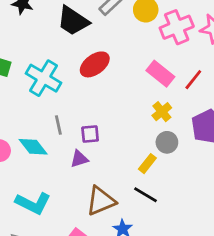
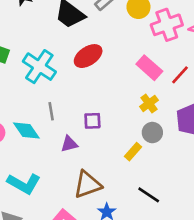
purple square: (90, 134) -> (92, 121), moved
black line: (145, 195) -> (149, 195), moved

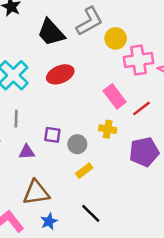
yellow cross: (149, 103) -> (108, 129), turned 35
gray circle: (152, 133) -> (77, 144), moved

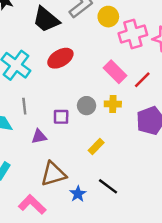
gray circle: (77, 144) -> (87, 106), moved
blue star: (49, 221) -> (78, 194), moved

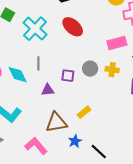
red ellipse: (60, 58) -> (73, 27), turned 65
pink rectangle: (115, 72) -> (117, 43), turned -66
yellow rectangle: (96, 147) -> (84, 112), moved
black line: (108, 186) -> (99, 152), moved

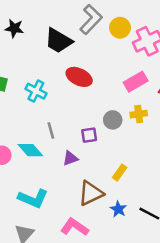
cyan cross: (35, 29) -> (36, 91), size x0.7

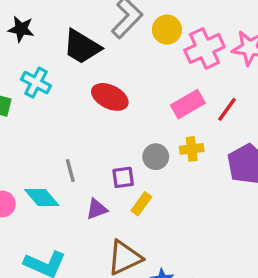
cyan cross: (36, 91) -> (36, 83), moved
yellow rectangle: (120, 172) -> (141, 204), moved

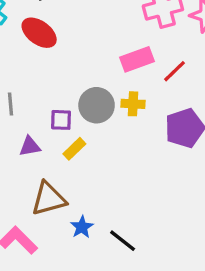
red ellipse: (110, 97) -> (39, 33), moved
gray circle: (156, 157) -> (97, 105), size x1.4

